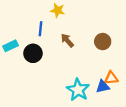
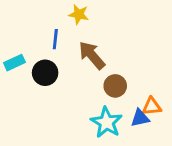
brown arrow: (67, 40) -> (92, 55), size x1.5
brown circle: (103, 42) -> (115, 86), moved

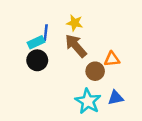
yellow star: (79, 14) -> (75, 23), moved
cyan rectangle: (14, 63) -> (36, 42), moved
orange triangle: (152, 106) -> (112, 59), moved

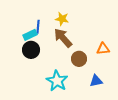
orange triangle: (112, 59) -> (103, 49), moved
cyan star: (88, 101) -> (57, 81), moved

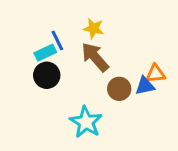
blue line: (38, 27) -> (57, 41), turned -32
blue triangle: (96, 81) -> (145, 86), moved

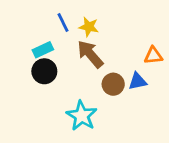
blue line: (57, 41) -> (63, 23), moved
orange triangle: (155, 74) -> (153, 55), moved

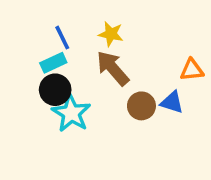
blue line: (63, 23) -> (62, 38), moved
blue triangle: (138, 81) -> (172, 102), turned 30
cyan star: (82, 116) -> (71, 113), moved

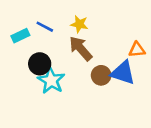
blue line: (62, 38) -> (45, 27), turned -36
cyan rectangle: (53, 63) -> (20, 36), moved
blue triangle: (172, 102) -> (123, 73), size x1.5

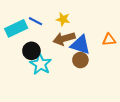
cyan rectangle: (20, 36) -> (16, 28), size x1.5
brown arrow: (81, 48) -> (64, 39), turned -65
blue triangle: (123, 73) -> (80, 45), moved

